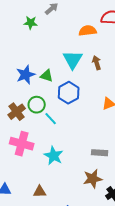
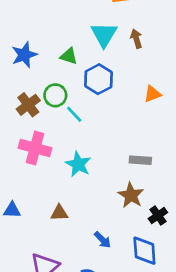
blue star: (26, 75) -> (24, 55), moved
brown star: (93, 179) -> (131, 195), turned -30

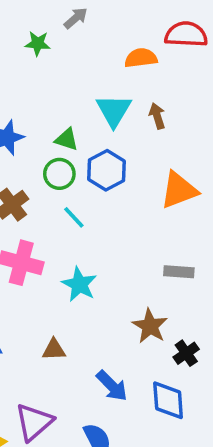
orange triangle: (153, 94) -> (179, 190), size x1.6
green circle: (55, 95) -> (59, 174), moved
gray rectangle: (140, 160) -> (179, 272), moved
blue arrow: (103, 240) -> (112, 386), size x1.4

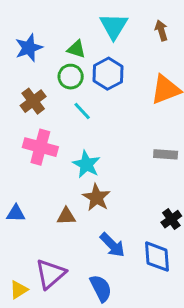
brown arrow: (157, 116) -> (161, 30), moved
brown star: (150, 326) -> (96, 198), moved

